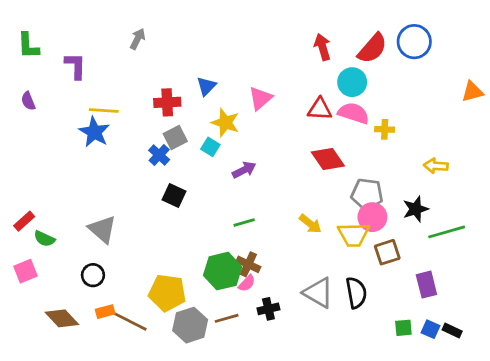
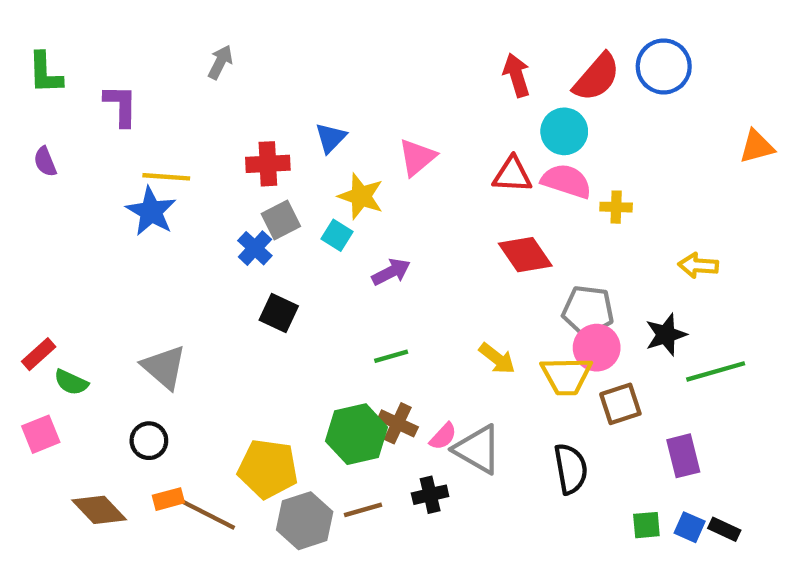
pink semicircle: (247, 283) -> (443, 436), moved
gray triangle: (318, 293) -> (478, 449), moved

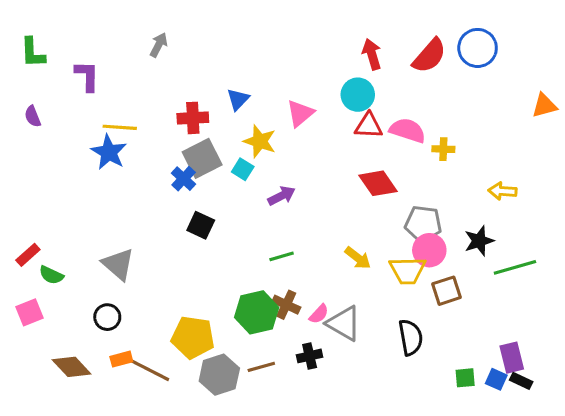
cyan circle: (564, 131) -> (358, 95), moved
gray square: (281, 220) -> (202, 158), size x1.4
purple rectangle: (683, 456) -> (512, 358), moved

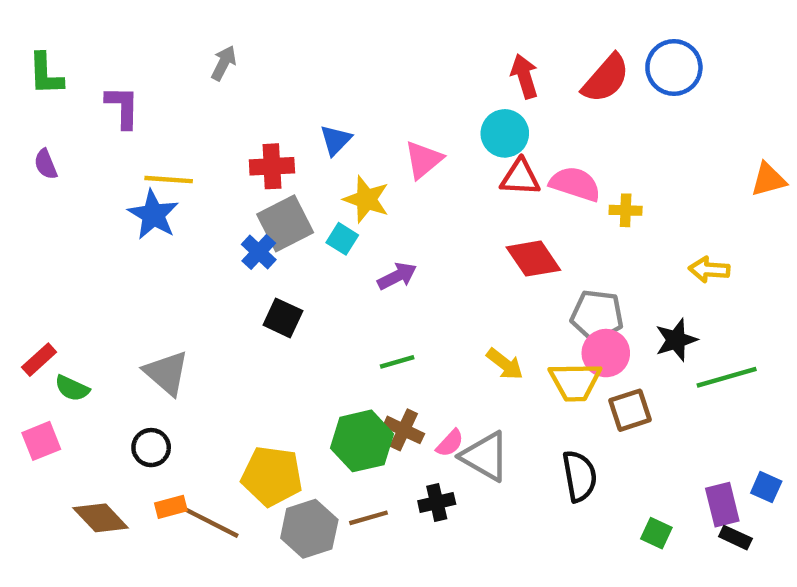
orange triangle: (544, 106) -> (768, 180), moved
green square: (465, 378) -> (656, 533), turned 30
blue square: (496, 379) -> (766, 487), moved

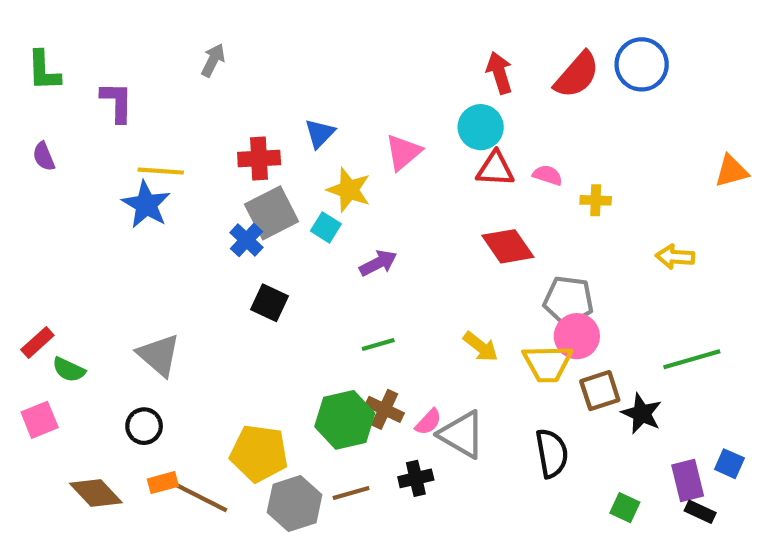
pink semicircle: (575, 184) -> (548, 175), size x0.6
black star: (676, 340) -> (642, 414), moved, turned -30

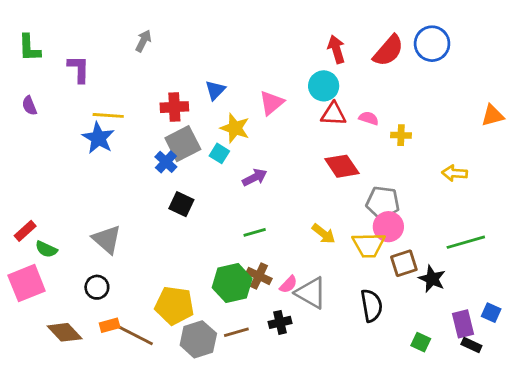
pink square: (40, 420) -> (27, 283), size x1.5

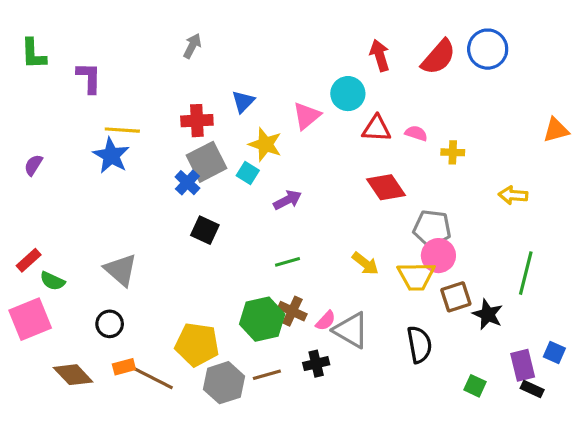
gray arrow: (143, 41) -> (192, 46), moved
cyan circle: (324, 86) -> (348, 94), moved
purple semicircle: (29, 106) -> (33, 165), moved, turned 54
green line: (466, 242) -> (526, 273), turned -60

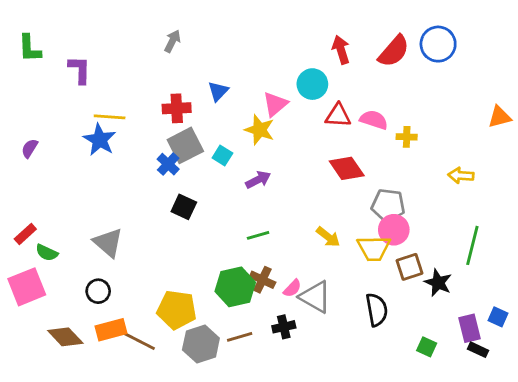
pink semicircle: (416, 133) -> (374, 120), size x1.4
yellow star: (265, 144) -> (260, 130), moved
orange rectangle: (124, 367) -> (111, 330), size x1.5

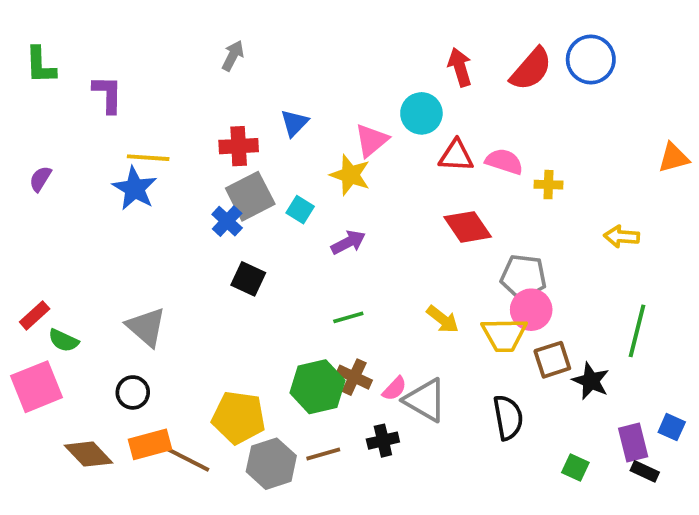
purple semicircle: (30, 148) -> (40, 179), moved

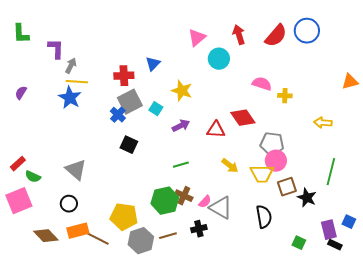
gray arrow: (233, 56) -> (71, 66), moved
pink triangle: (371, 140) -> (197, 38), moved
red triangle: (456, 156) -> (216, 130), moved

